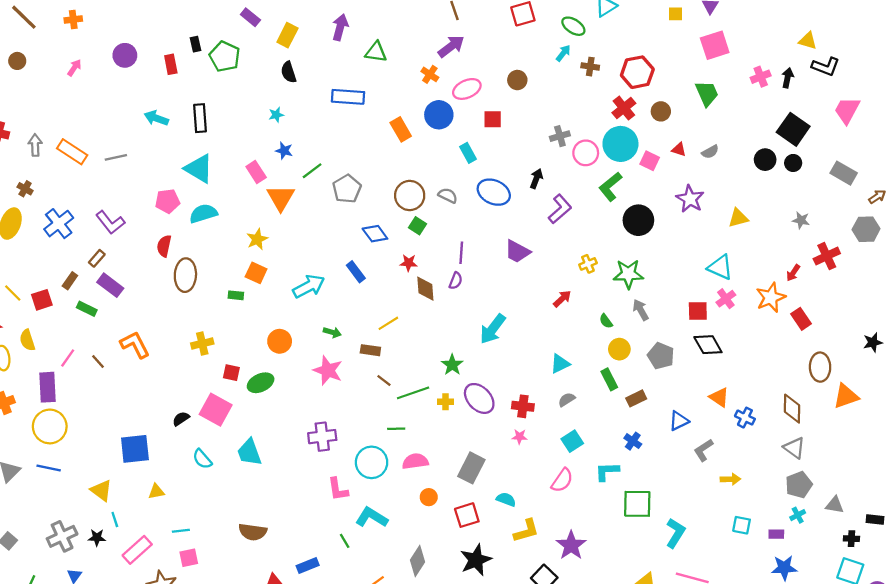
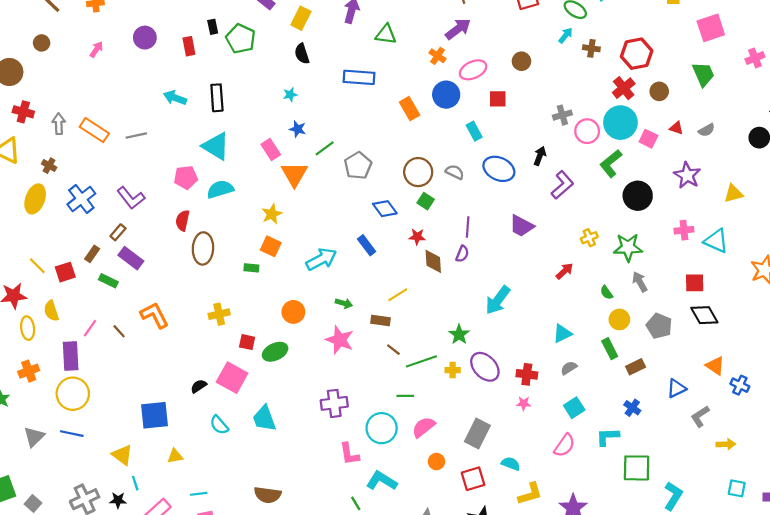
pink cross: (726, 299) -> (684, 230), moved, turned 30
pink semicircle: (415, 461) -> (424, 427), turned -30

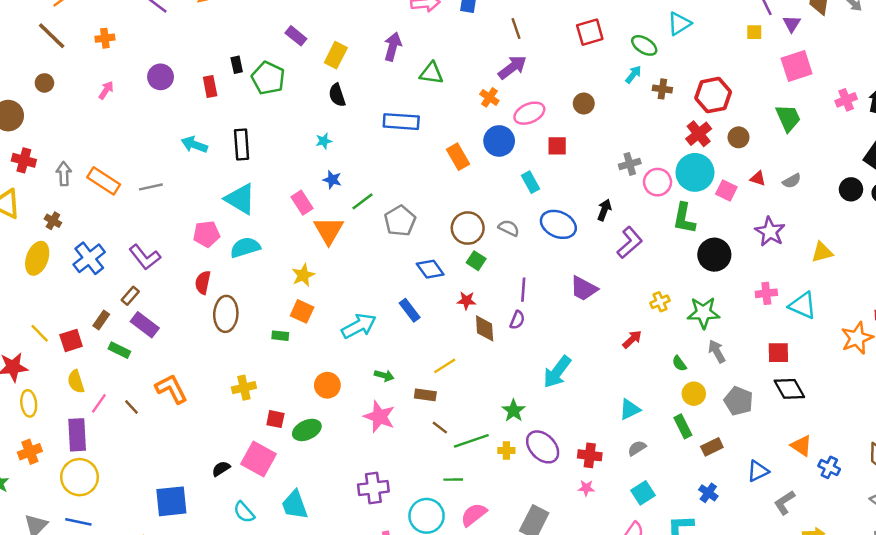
green L-shape: (611, 163) -> (684, 218), turned -40
yellow semicircle: (51, 311) -> (76, 382), moved

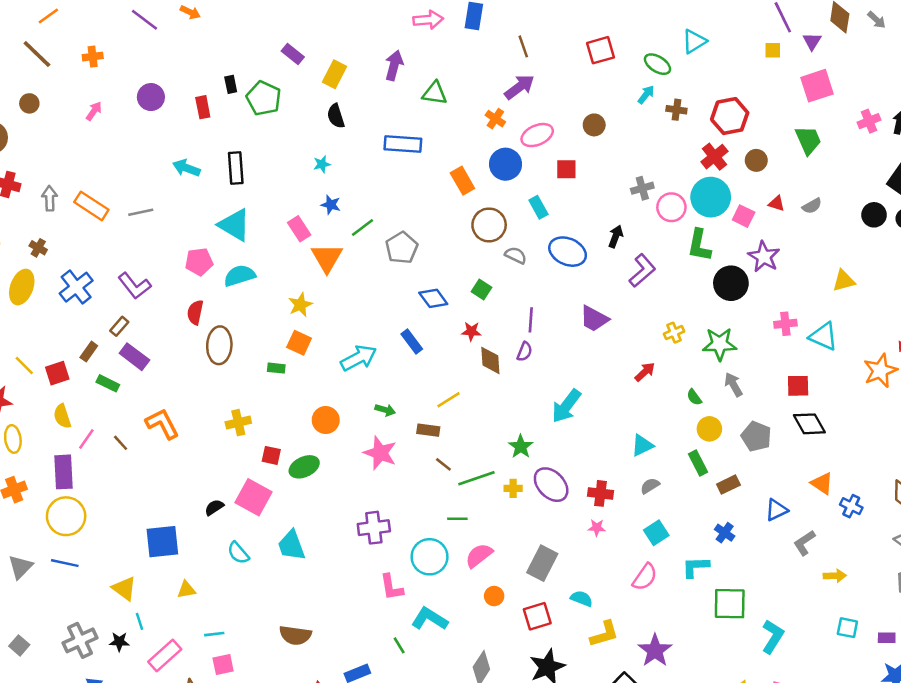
brown circle: (468, 228) -> (489, 225), moved
purple star: (770, 232) -> (764, 257), moved

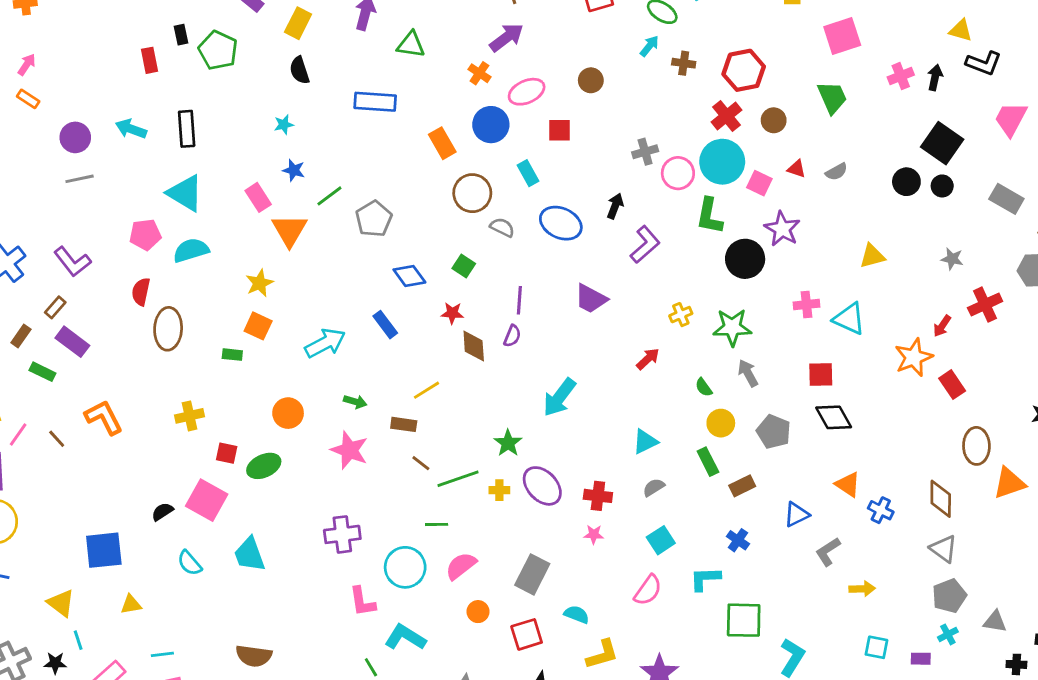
purple circle: (151, 97) -> (75, 137), moved
orange rectangle: (91, 206) -> (28, 99), moved, size x0.6

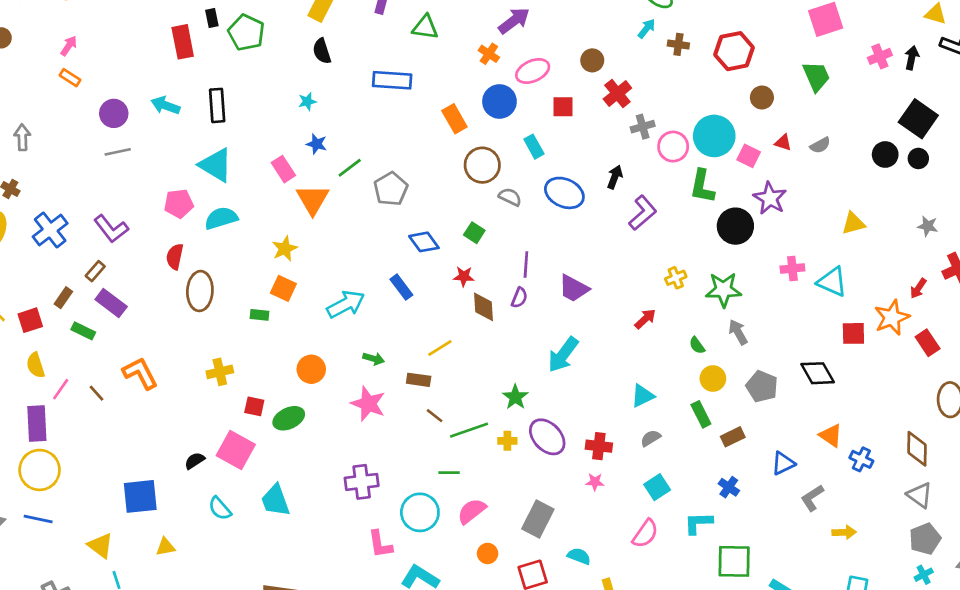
red rectangle: (150, 60) -> (183, 42), size x1.4
red cross: (727, 116) -> (617, 94), moved
purple trapezoid: (591, 299) -> (574, 288), moved
red square: (821, 375) -> (853, 333), moved

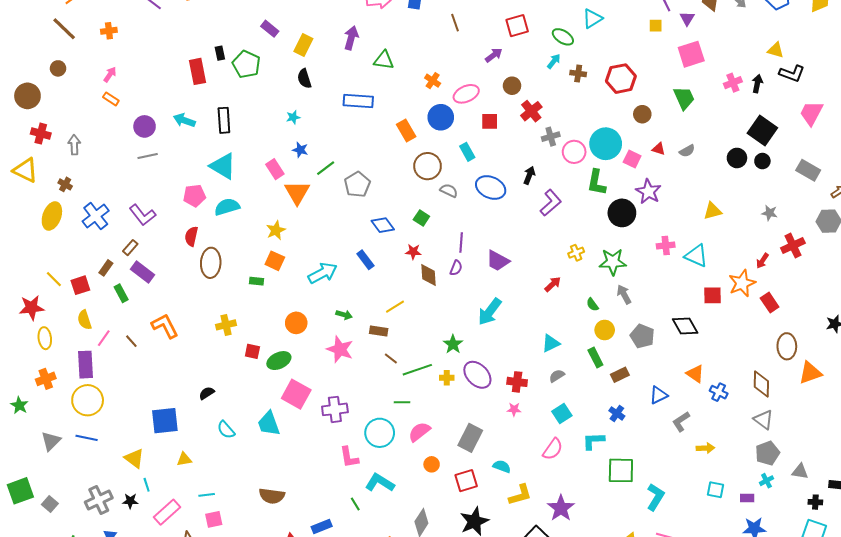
purple arrow: (514, 21) -> (494, 55), moved, size x0.7
green rectangle: (83, 331) -> (121, 293), turned 36
pink square: (236, 450) -> (296, 394), moved

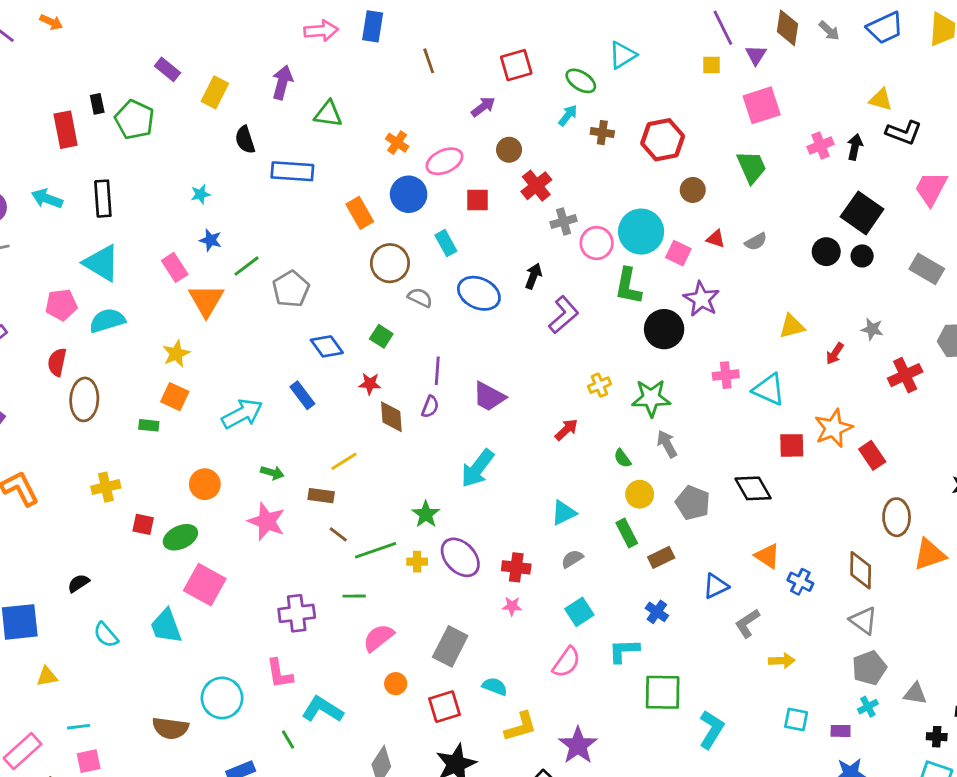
black semicircle: (304, 79) -> (245, 140), moved
red arrow: (762, 261) -> (835, 354), moved
purple cross: (335, 409) -> (297, 613), moved
cyan circle: (380, 433) -> (222, 698), moved

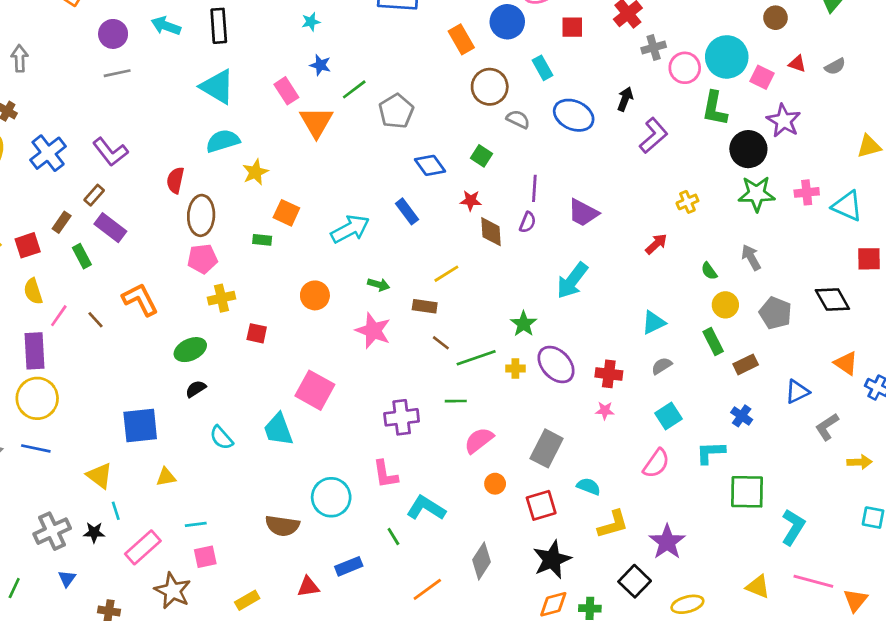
pink pentagon: (61, 305) -> (202, 259), moved
yellow star: (176, 354) -> (255, 172), moved
green star: (651, 398) -> (757, 194), moved
green ellipse: (180, 537) -> (190, 350), moved

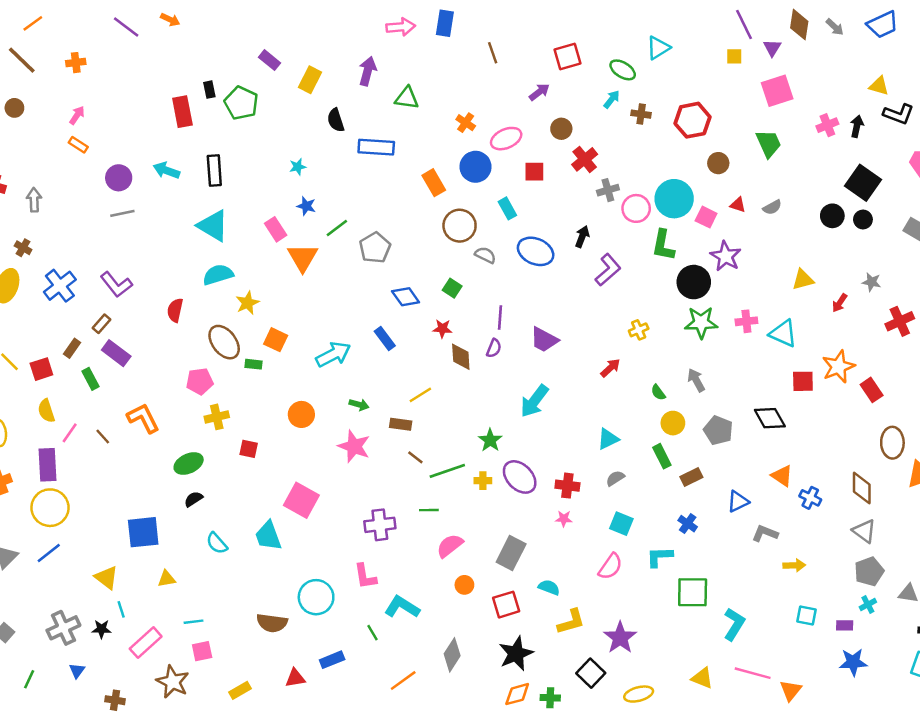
brown ellipse: (201, 215) -> (224, 342), moved, turned -40
cyan square: (668, 416) -> (621, 524), turned -35
gray L-shape: (827, 427) -> (765, 533), turned 55
blue line: (36, 448) -> (49, 553), turned -50

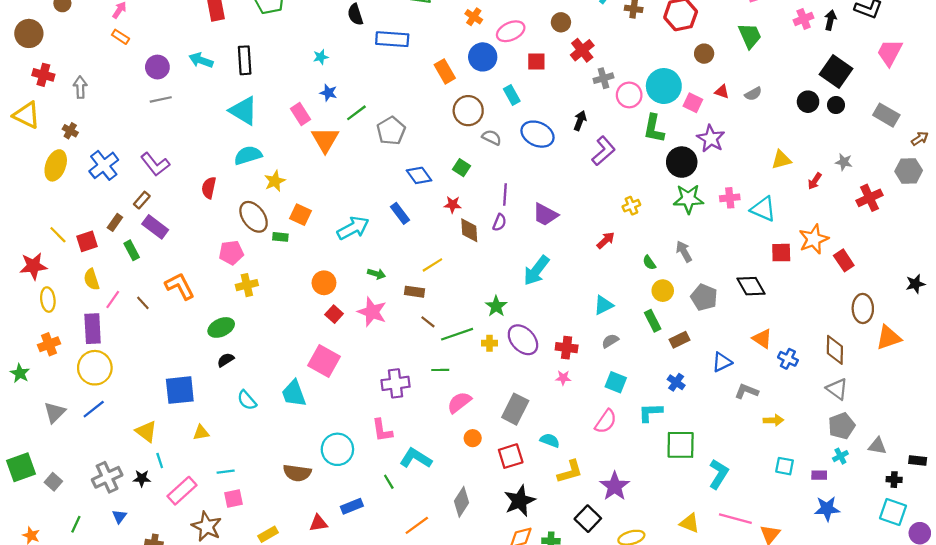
red square: (249, 449) -> (334, 314), moved, turned 30

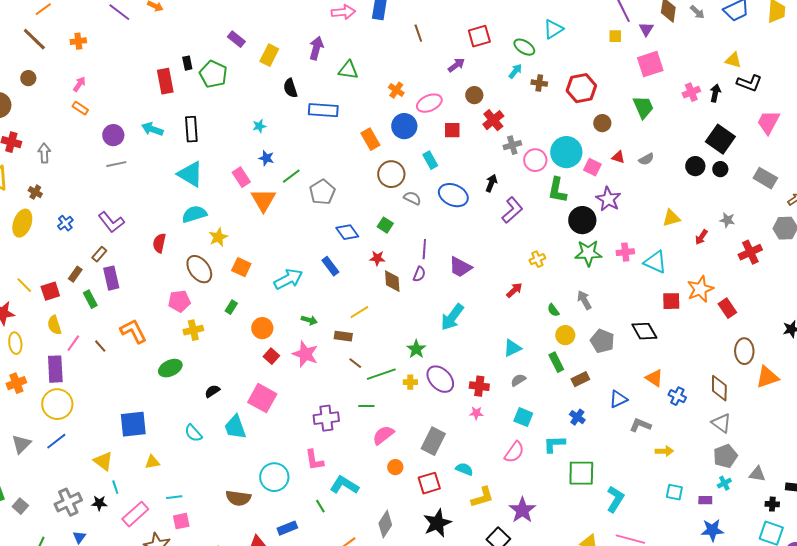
blue cross: (104, 165) -> (65, 223), size x0.6
purple rectangle: (155, 227) -> (111, 278), turned 40
green rectangle: (280, 237) -> (231, 307), moved, turned -64
black semicircle: (226, 360) -> (212, 391), moved

